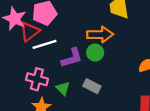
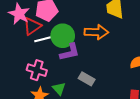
green circle: (95, 53) -> (63, 36), moved, size x1.5
green triangle: (63, 88) -> (59, 89), moved

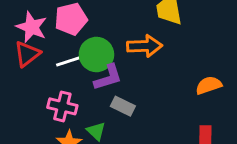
red triangle: (32, 26) -> (27, 54), moved
gray rectangle: (87, 79) -> (123, 106), moved

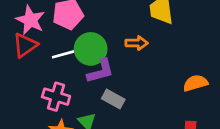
orange arrow: (145, 46) -> (137, 43), size x0.7

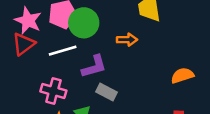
green circle: (91, 49) -> (84, 23), moved

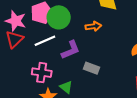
gray rectangle: (106, 92) -> (92, 68), moved

